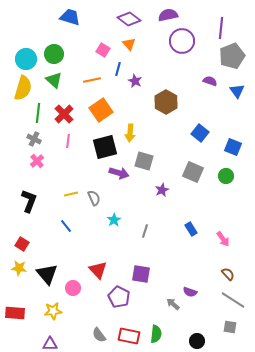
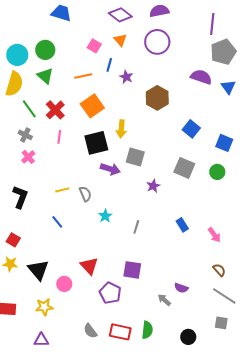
purple circle: (182, 41) -> (157, 42), moved
purple semicircle: (210, 81) -> (201, 77), size x1.5
green line: (38, 113) -> (29, 109), turned -42

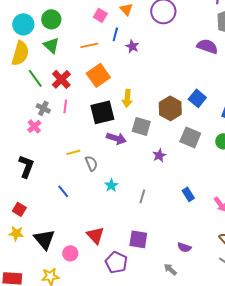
brown hexagon: (157, 98) -> (170, 108), moved
gray cross: (25, 135) -> (43, 108), moved
yellow line: (62, 190) -> (73, 152), moved
purple semicircle: (181, 288) -> (184, 247), moved

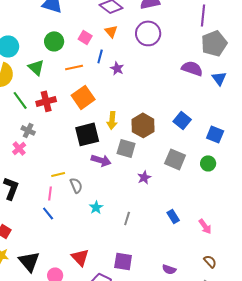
green circle: (51, 19) -> (54, 41), moved
red cross: (61, 79) -> (46, 101), turned 30
pink line: (65, 106) -> (50, 193), moved
brown hexagon: (170, 108) -> (143, 125), moved

